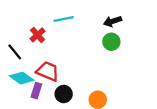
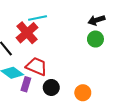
cyan line: (64, 19) -> (38, 18), moved
red cross: (37, 35) -> (27, 33), size x1.5

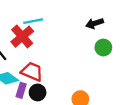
green circle: (95, 39) -> (103, 47), moved
black circle: (51, 87) -> (38, 92), moved

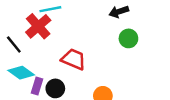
red trapezoid: (32, 72) -> (74, 59), moved

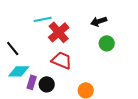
red cross: (38, 26) -> (59, 32), moved
cyan diamond: (21, 73) -> (19, 71), turned -35

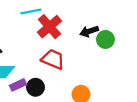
black arrow: (99, 21) -> (89, 31), moved
purple rectangle: (32, 82) -> (18, 85), turned 48

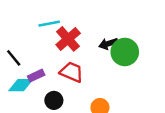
green circle: (105, 39) -> (125, 52), size x1.5
purple rectangle: (18, 85) -> (36, 76), moved

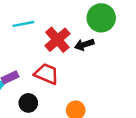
red cross: (68, 39) -> (57, 40), moved
green circle: (125, 52) -> (101, 18), moved

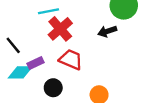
red cross: (57, 40) -> (60, 29), moved

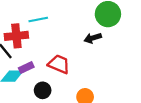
red cross: (60, 29) -> (16, 36), moved, turned 35

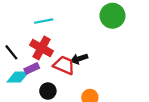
red cross: (16, 36) -> (41, 48), moved, turned 35
black arrow: (93, 38) -> (79, 59), moved

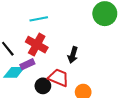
black arrow: (79, 59) -> (73, 55), turned -56
red trapezoid: (64, 65) -> (58, 78), moved

